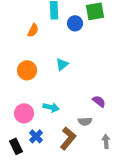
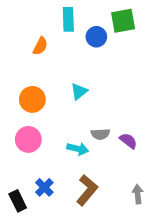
cyan arrow: (51, 107) -> (78, 149), moved
pink circle: (24, 113) -> (28, 139), moved
gray semicircle: (85, 121) -> (100, 134), moved

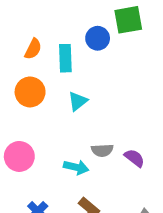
cyan rectangle: (68, 19) -> (65, 58), moved
orange circle: (32, 99) -> (30, 92), moved

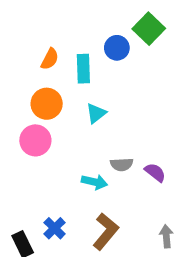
green square: (128, 20) -> (149, 29), turned -36
pink circle: (19, 156) -> (35, 140), moved

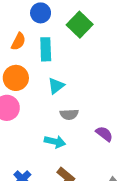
green square: (149, 29) -> (80, 25), moved
blue circle: (117, 48) -> (41, 13), moved
gray semicircle: (122, 164) -> (69, 114), moved

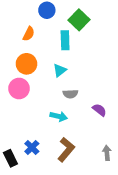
cyan rectangle: (46, 49) -> (65, 40), moved

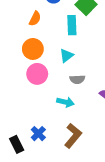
pink circle: (19, 88) -> (37, 74), moved

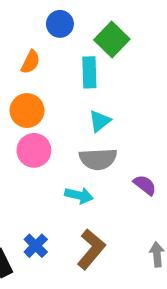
cyan triangle: (66, 55) -> (100, 121), moved
gray semicircle: (77, 79) -> (98, 159), size x1.5

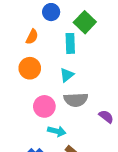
cyan triangle: (100, 121) -> (67, 75), moved
pink circle: (34, 150) -> (44, 106), moved
cyan arrow: (79, 195) -> (57, 131), moved

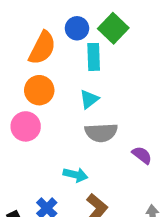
blue circle: (51, 12) -> (77, 28), moved
orange semicircle: (32, 37) -> (42, 48), size x1.6
pink circle: (44, 106) -> (26, 126), moved

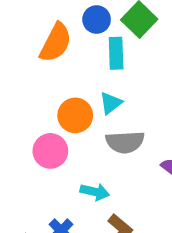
orange circle: (39, 90) -> (75, 115), moved
pink circle: (26, 126) -> (50, 151), moved

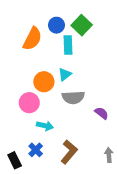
cyan arrow: (95, 192) -> (45, 126), moved

